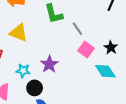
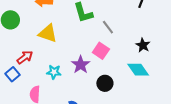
pink square: (86, 49) -> (101, 51), moved
black circle: (35, 88) -> (105, 83), moved

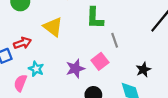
cyan star: (54, 72) -> (36, 69), moved

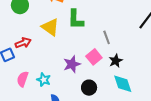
green L-shape: (95, 18) -> (76, 19), moved
cyan star: (36, 69) -> (44, 80), moved
black star: (143, 70) -> (116, 61), moved

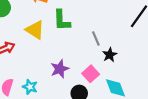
pink square: (94, 57) -> (91, 74), moved
black star: (116, 61) -> (110, 55), moved

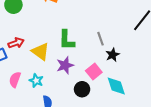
green L-shape: (62, 20) -> (67, 40), moved
yellow triangle: (35, 30) -> (40, 52), moved

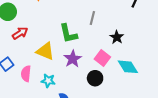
gray line: (101, 39) -> (92, 18), moved, turned 48
red arrow: (16, 43) -> (20, 33), moved
pink semicircle: (15, 80) -> (26, 74), moved

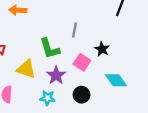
pink square: (102, 58) -> (82, 62), moved
cyan star: (48, 81) -> (47, 98), moved

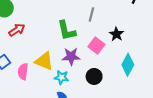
yellow triangle: (26, 69) -> (44, 61), moved
purple star: (56, 75) -> (71, 56), turned 30
cyan diamond: (116, 80) -> (128, 65), turned 60

